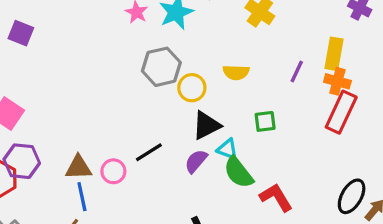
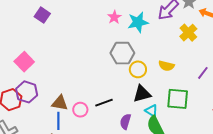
green square: (265, 121) -> (178, 99), size x1.6
purple semicircle: (196, 161) -> (125, 122), moved, turned -35

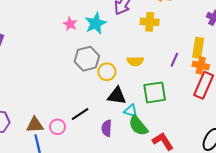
yellow cross: (188, 33) -> (150, 22), turned -30
black triangle: (142, 94) -> (117, 96), turned 36

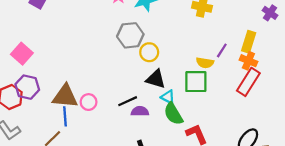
yellow semicircle: (135, 61) -> (205, 63), moved
black line: (80, 114) -> (128, 101), moved
brown triangle: (35, 125) -> (65, 96), size x1.4
purple semicircle: (107, 128) -> (140, 111), turned 77

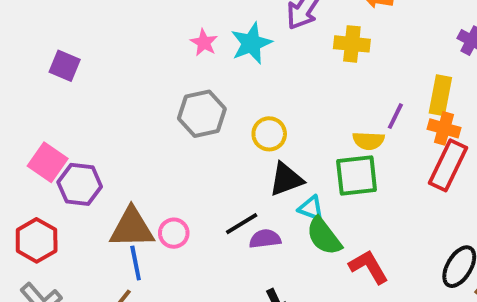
gray hexagon: (130, 35) -> (202, 114), moved
black triangle: (156, 79) -> (286, 179), turned -30
purple hexagon: (27, 87) -> (80, 184), moved

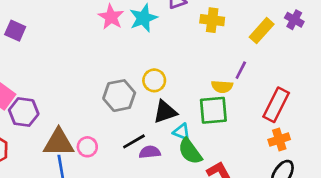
pink star: (204, 43) -> (111, 17), size x1.4
yellow rectangle: (440, 95) -> (262, 31), moved, turned 30
gray hexagon: (202, 114) -> (119, 96), moved
orange cross: (444, 128) -> (279, 139), moved, turned -35

